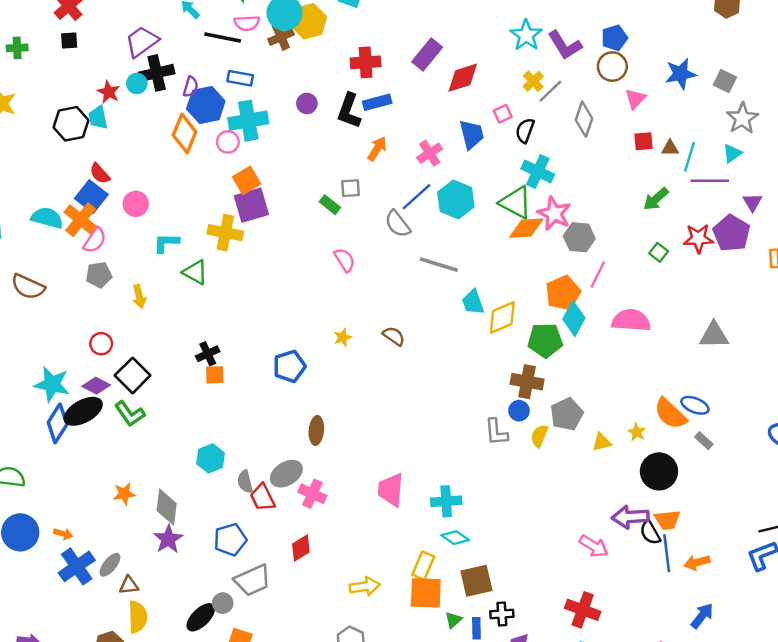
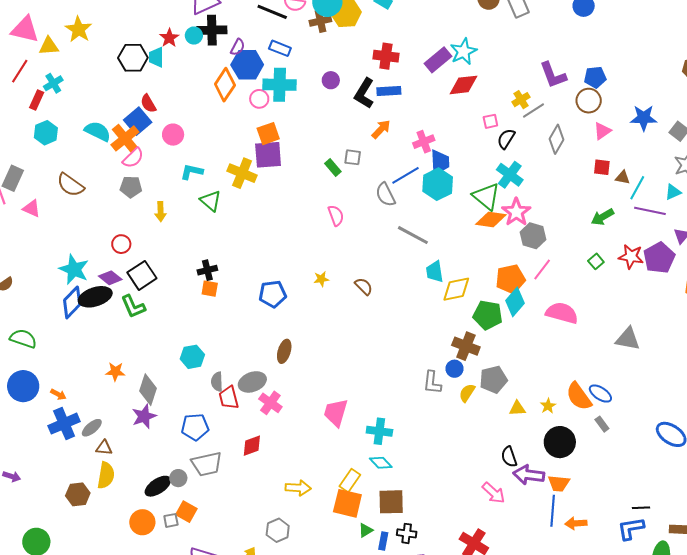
cyan star: (526, 35) -> (463, 52), moved
blue trapezoid: (472, 134) -> (440, 162), moved
black semicircle: (650, 533) -> (509, 457), moved

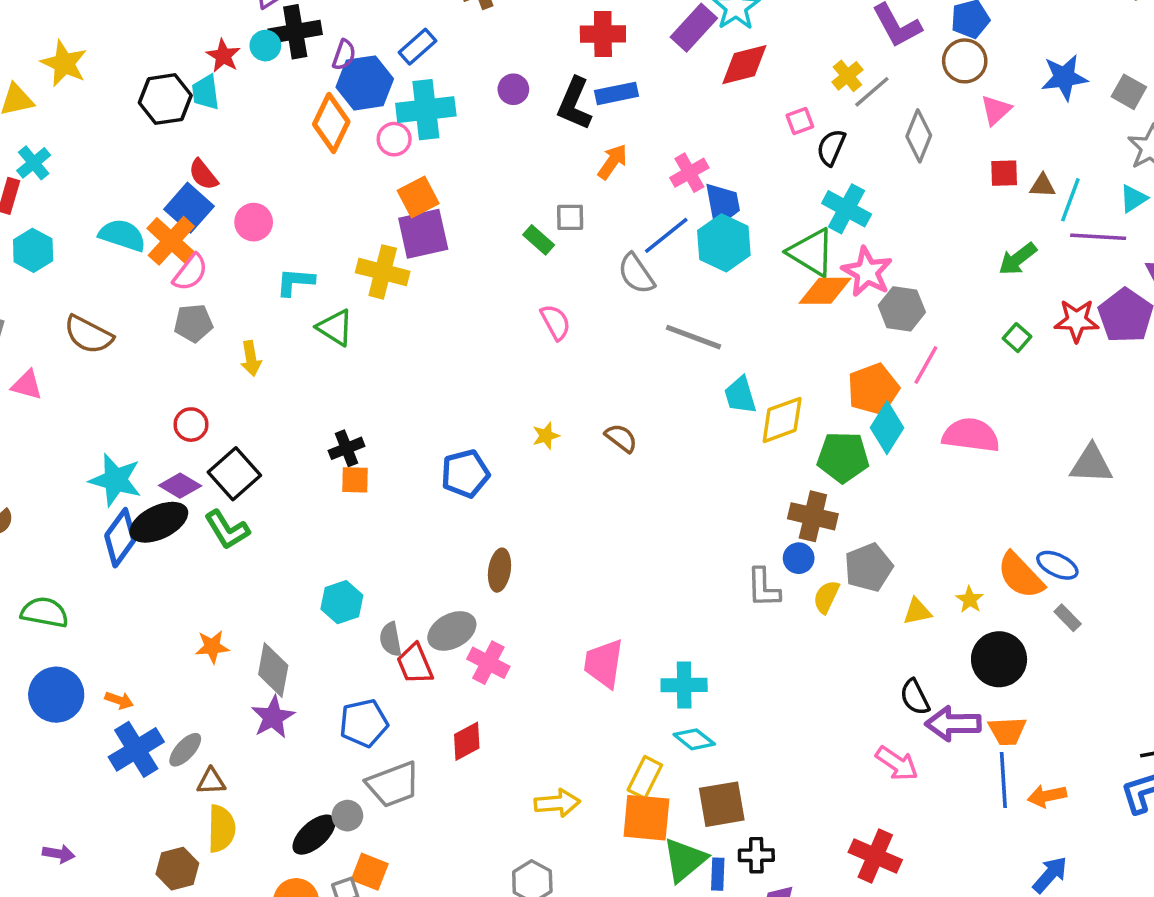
blue rectangle: (280, 48) -> (417, 47), turned -55
green triangle: (366, 530) -> (685, 860), size x1.8

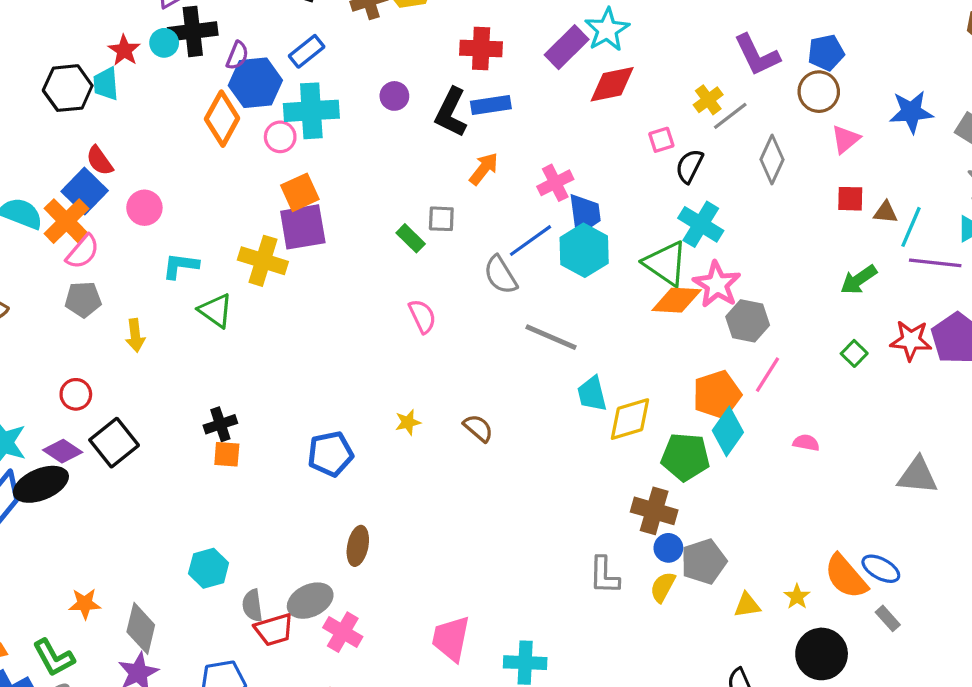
pink semicircle: (971, 435) -> (806, 443), size x0.5
green L-shape: (227, 530) -> (54, 658), moved
blue circle: (799, 558) -> (668, 548), moved
red trapezoid: (415, 664) -> (274, 630), turned -87

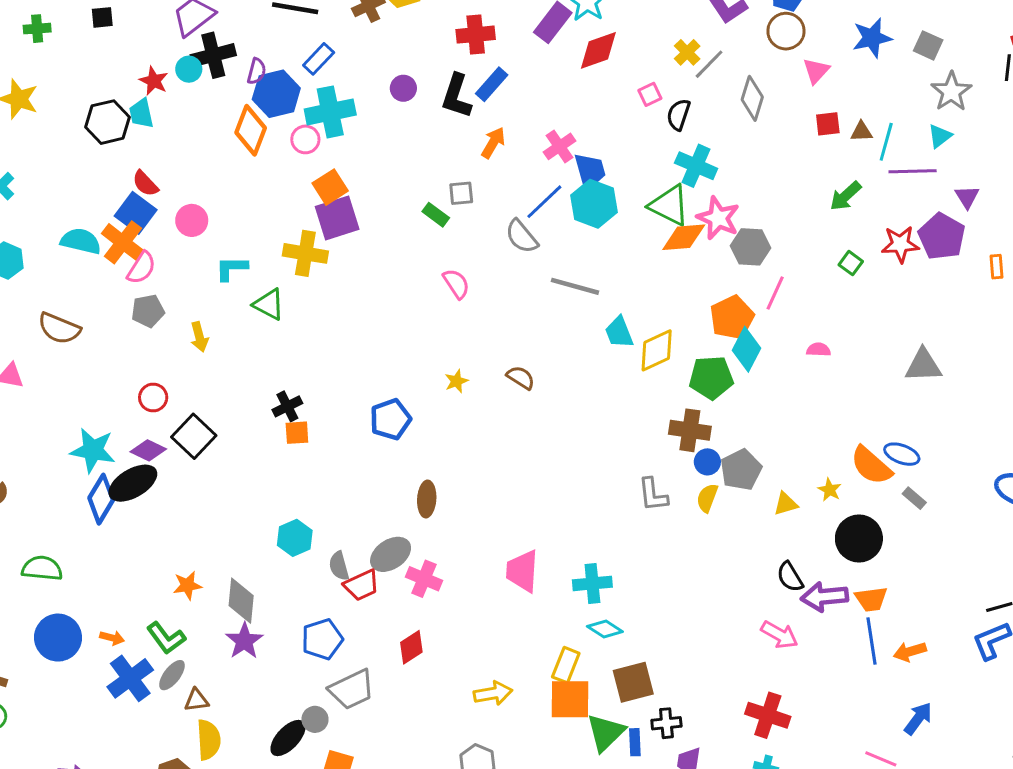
blue rectangle: (491, 105) -> (492, 84), turned -32

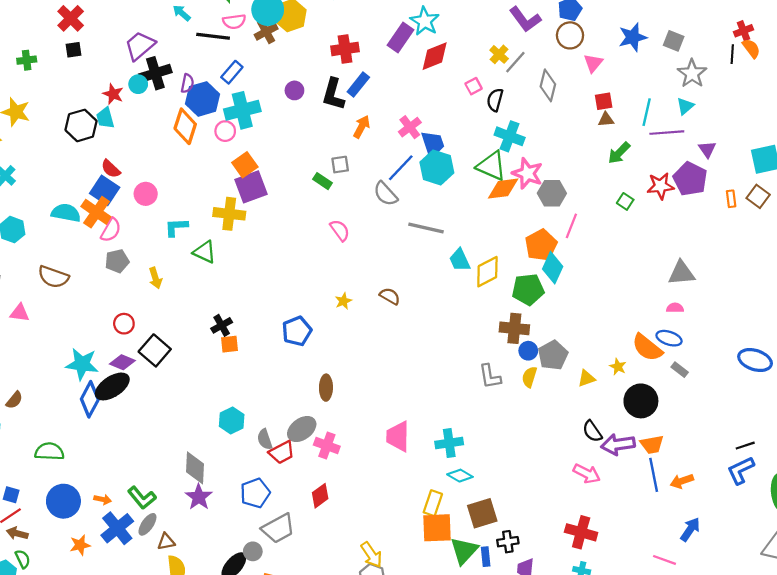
brown triangle: (861, 132) -> (606, 120), moved
pink semicircle: (819, 350) -> (675, 308), moved
orange star: (187, 585) -> (80, 545), moved
yellow arrow: (493, 693) -> (371, 555), moved, turned 68

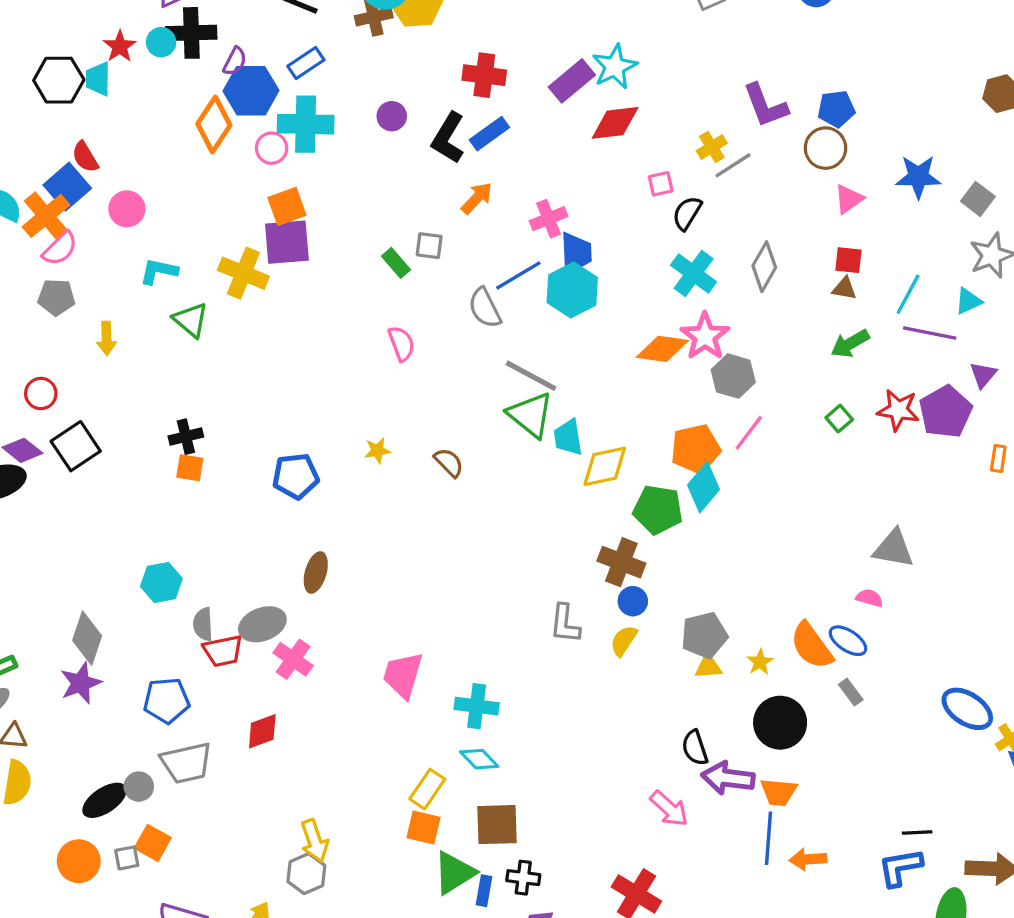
gray diamond: (548, 85) -> (764, 267), moved
green triangle: (491, 166) -> (530, 415), moved
gray pentagon: (553, 355) -> (704, 635), moved
orange square: (437, 528) -> (423, 828), size x0.7

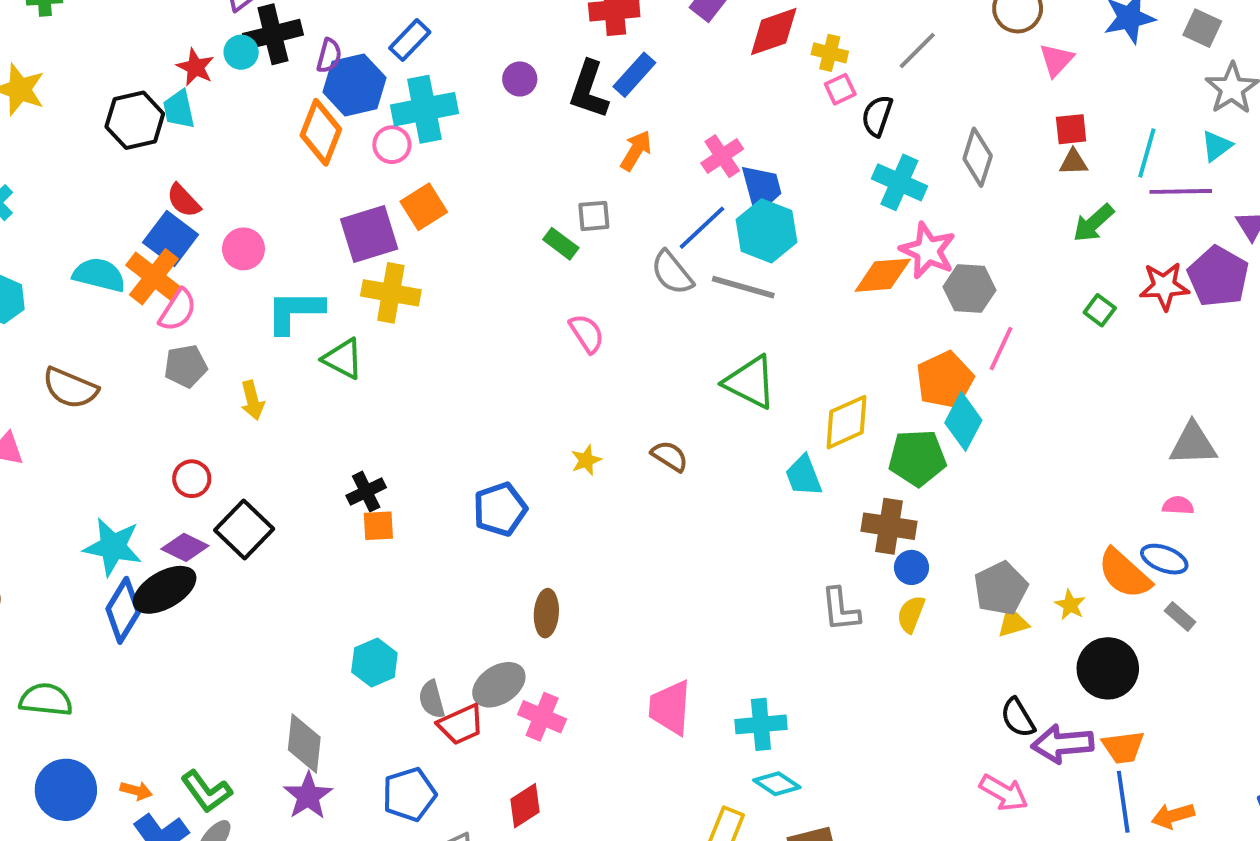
yellow cross: (712, 147) -> (830, 53), moved, turned -32
purple square: (287, 242) -> (369, 234), moved
cyan L-shape: (159, 271) -> (295, 311), size x1.4
gray line: (531, 376) -> (743, 287), moved
cyan trapezoid: (568, 437) -> (804, 476), moved

